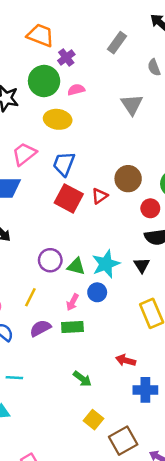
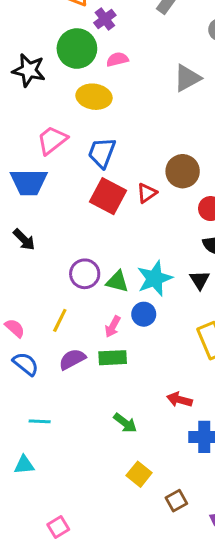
gray triangle: (132, 104) -> (187, 78), turned 35
brown square: (123, 441) -> (176, 501), size x0.6

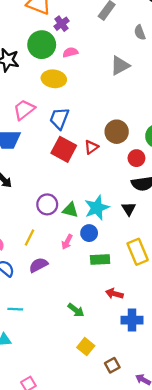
green rectangle: (113, 358) -> (100, 259), moved

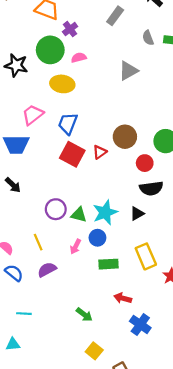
black triangle: (129, 209) -> (137, 214), turned 32
yellow line: (30, 237) -> (38, 242), turned -49
blue cross: (132, 320) -> (140, 325), turned 35

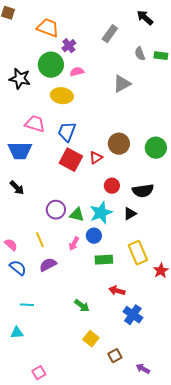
pink trapezoid: (33, 115) -> (35, 124), turned 55
red circle: (145, 163) -> (112, 186), moved

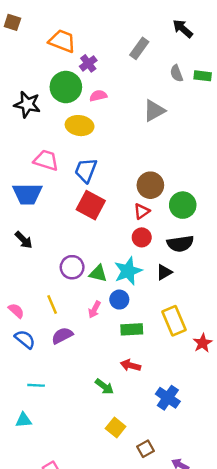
green circle: (156, 148) -> (183, 205), moved
red triangle: (96, 158) -> (142, 211), moved
red arrow: (117, 291) -> (130, 365), moved

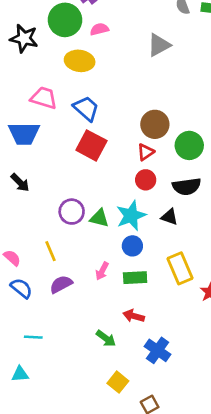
blue trapezoid: (86, 170) -> (86, 108), turned 110
black triangle: (164, 272) -> (169, 217), turned 49
blue circle: (119, 300) -> (132, 246), moved
pink arrow: (94, 309) -> (102, 271), moved
blue cross: (168, 398) -> (158, 350), moved

